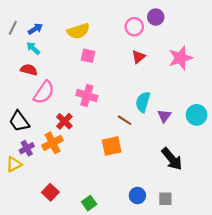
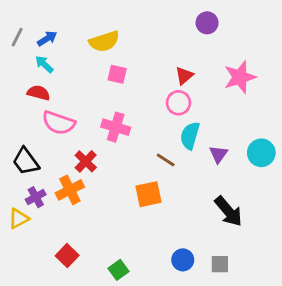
pink circle: (134, 27) -> (178, 103), moved
pink semicircle: (44, 92) -> (59, 123), turned 75

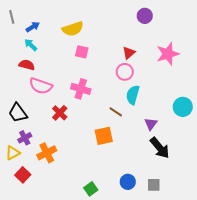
gray line: (17, 37) -> (12, 17), moved, turned -40
purple triangle: (218, 154) -> (151, 124), moved
orange cross: (70, 190) -> (47, 153), moved
red square: (67, 256) -> (23, 175), moved
green square: (119, 270) -> (91, 189), moved

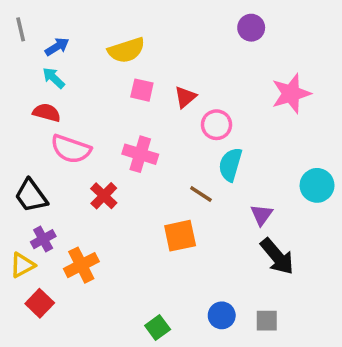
red triangle: (129, 53) -> (185, 97), moved

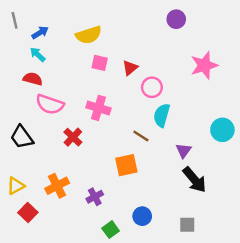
purple cross: (43, 239) -> (95, 197), moved
blue circle: (222, 315) -> (142, 216), moved

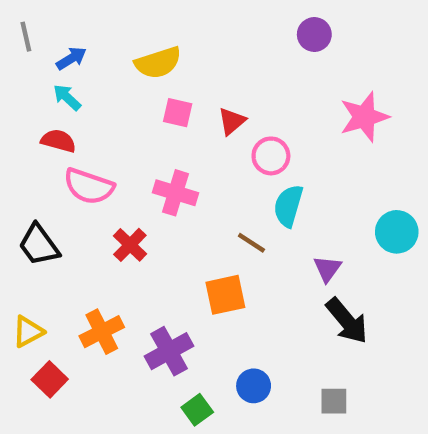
purple cross: (95, 197) -> (169, 351), size x1.5

